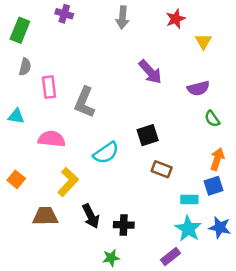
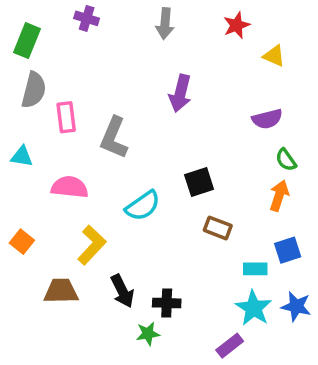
yellow triangle: (203, 42) -> (274, 56), turned -36
gray semicircle: (25, 67) -> (34, 90), size x1.5
purple arrow: (150, 72) -> (180, 93), moved, turned 56
orange arrow: (217, 159) -> (279, 196), moved
green star: (111, 258) -> (148, 334), moved

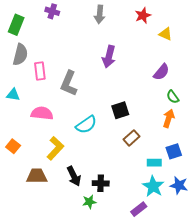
purple semicircle: (267, 119) -> (161, 72), turned -36
brown rectangle: (218, 228) -> (132, 138), turned -63

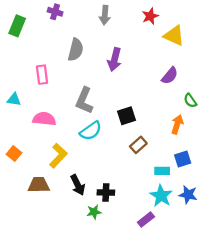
yellow triangle: (166, 34) -> (174, 36), size x1.5
gray semicircle: (20, 55) -> (76, 50), moved
gray L-shape: (69, 83) -> (84, 101), moved
green semicircle: (173, 97) -> (190, 101), moved

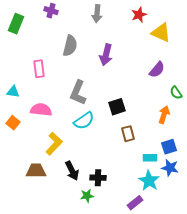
brown rectangle: (138, 145) -> (128, 134), turned -63
orange square: (14, 154) -> (13, 123), moved
blue star: (188, 195) -> (170, 168), moved

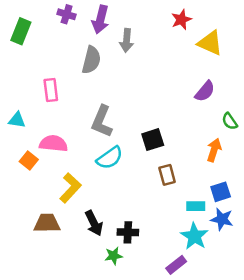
gray arrow: (97, 14) -> (127, 40), moved
purple arrow: (106, 55) -> (100, 20), moved
orange square: (13, 123) -> (29, 160), moved

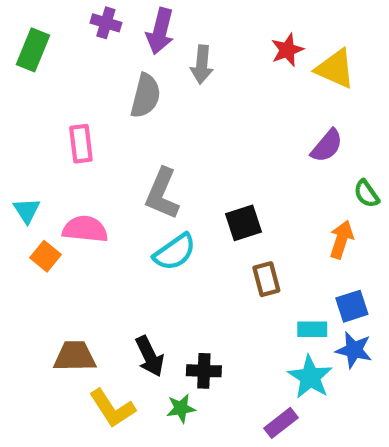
red star: (181, 20) -> (287, 50), moved
cyan triangle: (17, 120) -> (27, 210), moved, turned 48
yellow L-shape: (70, 188) -> (112, 408), moved, turned 104

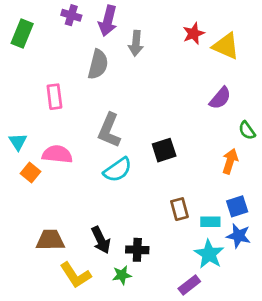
brown rectangle: (266, 279) -> (179, 209), moved

